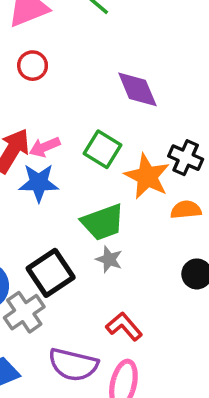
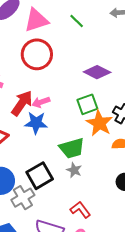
red circle: (33, 66) -> (37, 54), size x1.8
purple diamond: (137, 89) -> (97, 72), turned -44
green square: (102, 149) -> (87, 104), moved, turned 35

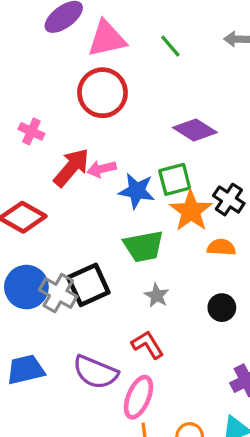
blue star: (36, 123) -> (137, 191), moved
gray star: (74, 170) -> (157, 295), moved
gray cross: (23, 198) -> (58, 293), moved, turned -35

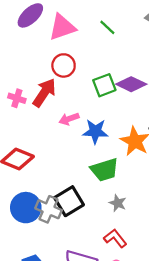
red circle: (103, 93) -> (64, 65), size x0.7
red arrow: (71, 168) -> (44, 93), moved
green square: (175, 179) -> (104, 85), moved

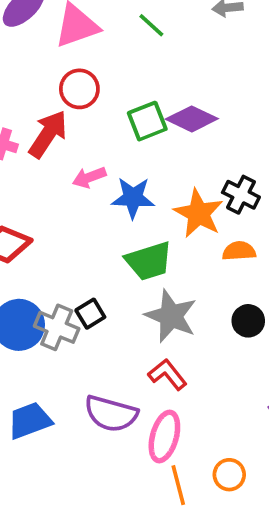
black square: (69, 201) -> (90, 314), size x0.6
gray star: (118, 203) -> (171, 316), size x1.8

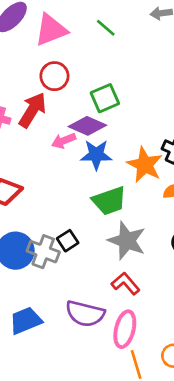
purple diamond: (192, 119) -> (87, 126), moved

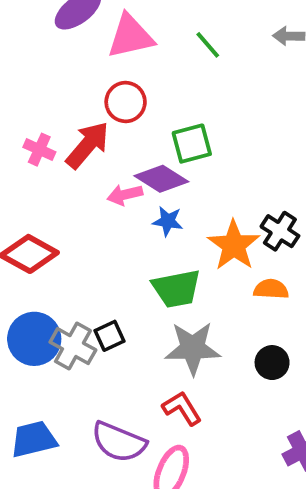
blue star: (96, 155) -> (168, 221), size x0.7
gray star: (127, 241) -> (193, 348), turned -30

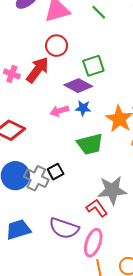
pink arrow: (125, 195) -> (59, 111), moved
gray star: (193, 348) -> (112, 190), moved

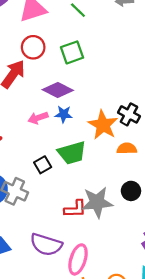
green square: (93, 66) -> (72, 52), moved
black square: (56, 172) -> (43, 165), moved
red L-shape: (97, 208) -> (75, 209), moved, turned 125

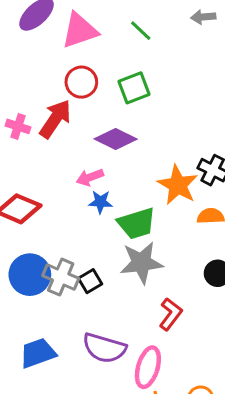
blue star: (64, 114) -> (100, 202), moved
black square: (43, 165) -> (90, 281), moved
gray star: (97, 202) -> (141, 263), moved
red L-shape: (75, 209) -> (171, 314), moved, turned -50

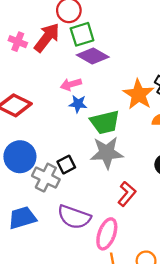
green square: (134, 88) -> (82, 34), moved
gray cross: (61, 277) -> (46, 178), moved

